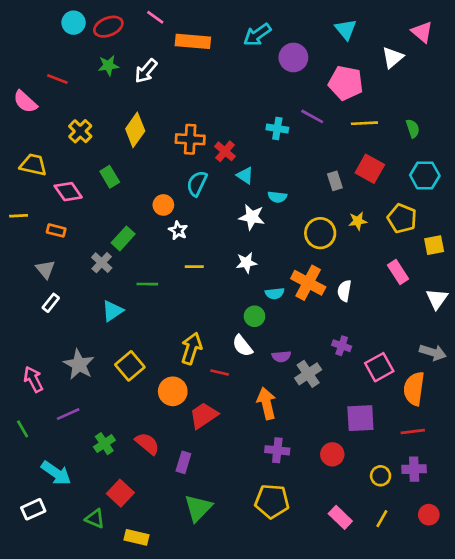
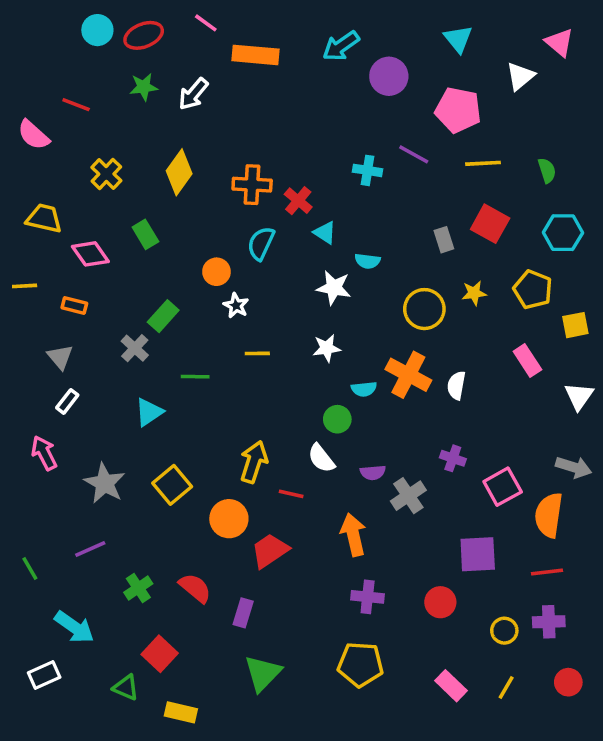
pink arrow: (33, 379) -> (44, 453), moved

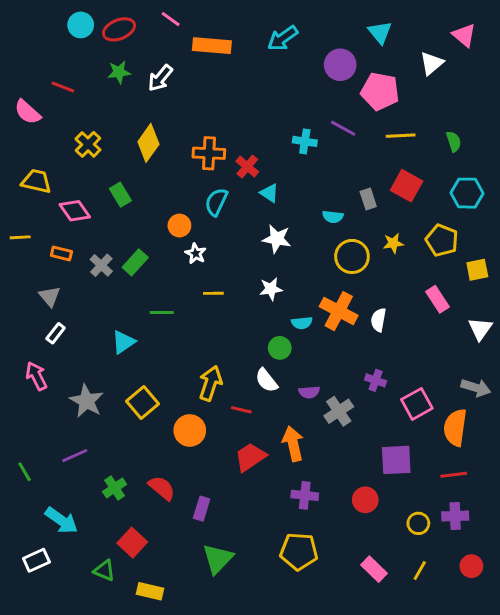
purple circle: (389, 76) -> (340, 65), moved
cyan semicircle: (368, 261) -> (333, 217), moved
gray cross: (135, 348) -> (101, 265), moved
red trapezoid: (270, 551) -> (250, 457), moved

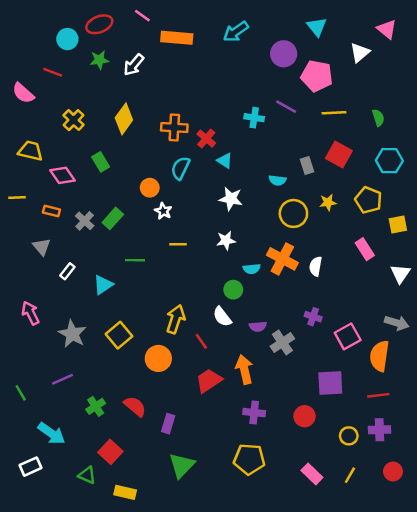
cyan circle: (81, 25) -> (67, 39), moved
white rectangle: (56, 333) -> (67, 271), moved
red line: (241, 410) -> (201, 341), turned 42

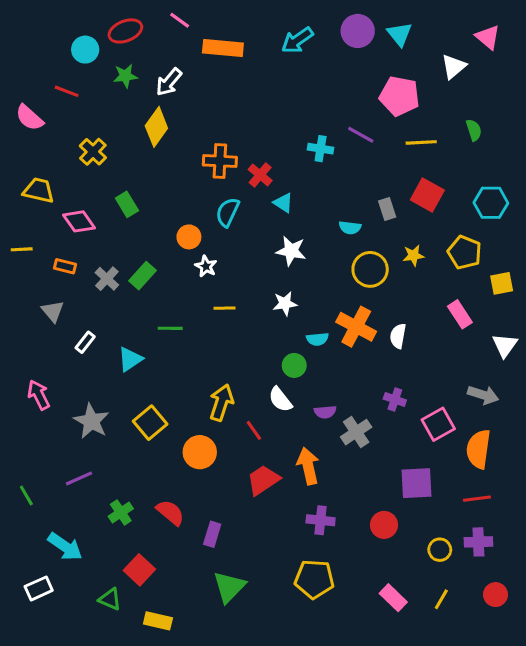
purple circle: (284, 54) -> (358, 31), moved
green semicircle: (378, 118) -> (474, 130), moved
yellow diamond: (124, 119) -> (156, 127), moved
gray arrow: (397, 323) -> (483, 395), moved

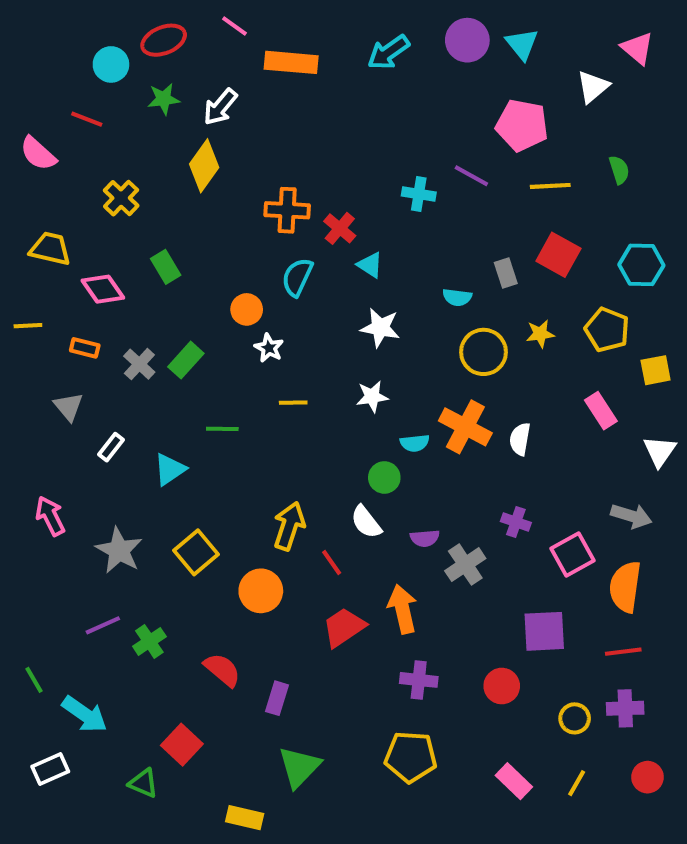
green line: (26, 495) -> (34, 680), moved
green cross: (121, 513) -> (149, 641), moved
yellow rectangle: (158, 621) -> (245, 818), moved

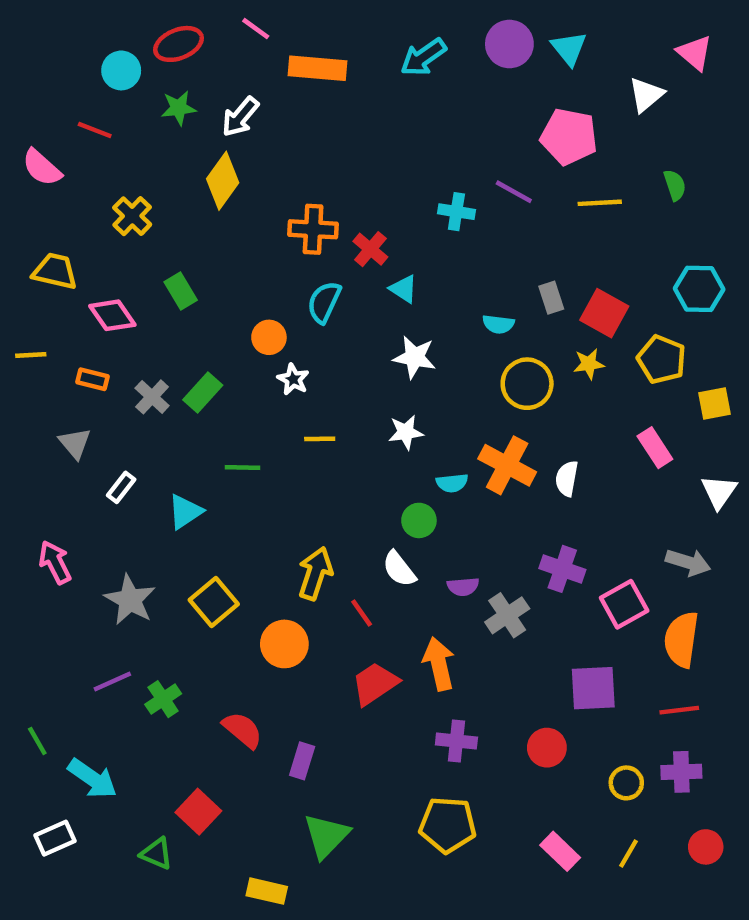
red square: (558, 255) -> (604, 313), moved
purple cross: (516, 522) -> (562, 569), size x1.4

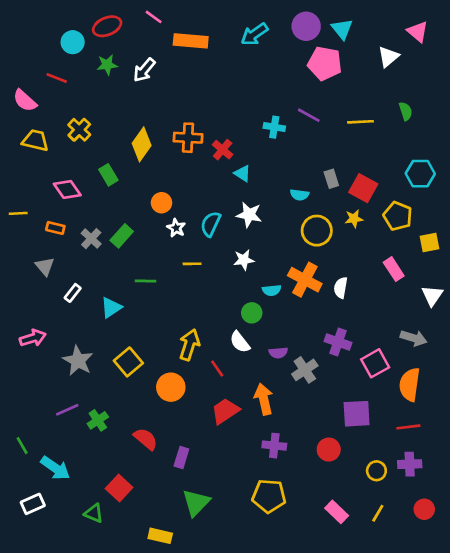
pink pentagon: (569, 137) -> (325, 63), moved
yellow diamond: (223, 181) -> (142, 144), moved
yellow trapezoid: (55, 271) -> (35, 140), moved
cyan semicircle: (324, 302) -> (211, 224), moved
pink arrow: (55, 562) -> (33, 338), turned 100

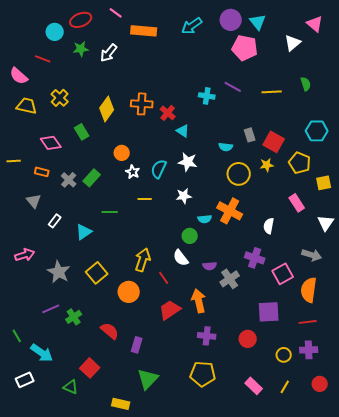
white semicircle: (341, 288) -> (269, 226), moved

